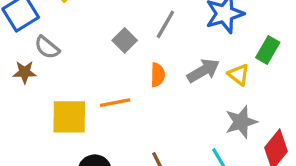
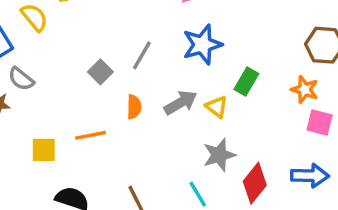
yellow square: (69, 117) -> (44, 150), size x0.7

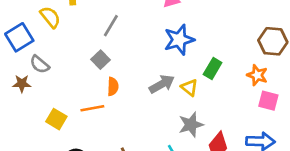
gray line: (142, 55) -> (111, 26), moved
orange semicircle: (134, 107) -> (113, 86), moved
yellow square: (44, 150) -> (56, 119), turned 30

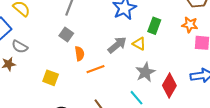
orange line: (92, 108) -> (96, 69), moved
yellow square: (56, 119) -> (51, 78), moved

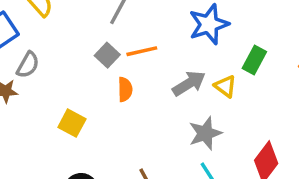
gray semicircle: (20, 47) -> (28, 65), turned -98
orange line: (96, 69) -> (142, 51), moved
gray star: (145, 72) -> (205, 133), moved

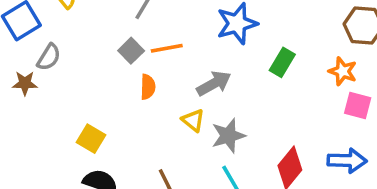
yellow triangle: (225, 86) -> (193, 120), moved
yellow square: (72, 123) -> (91, 139), moved

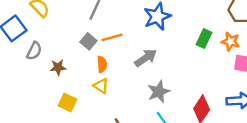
green rectangle: (282, 62) -> (204, 38), moved
brown star: (25, 83) -> (58, 67), moved
yellow triangle: (193, 120) -> (101, 86), moved

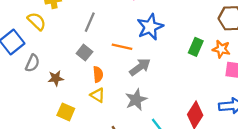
orange line: (112, 37) -> (122, 47), moved, turned 30
gray star: (159, 92) -> (136, 100), moved

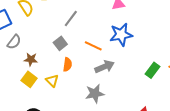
green rectangle: (196, 47) -> (152, 70), moved
yellow triangle: (98, 95) -> (52, 81), moved
yellow square: (66, 112) -> (29, 79), moved

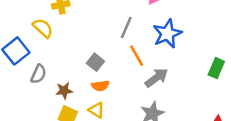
gray line: (71, 19) -> (126, 28), moved
orange line: (93, 46) -> (137, 56), turned 48
orange semicircle: (67, 65) -> (100, 86), moved, turned 88

